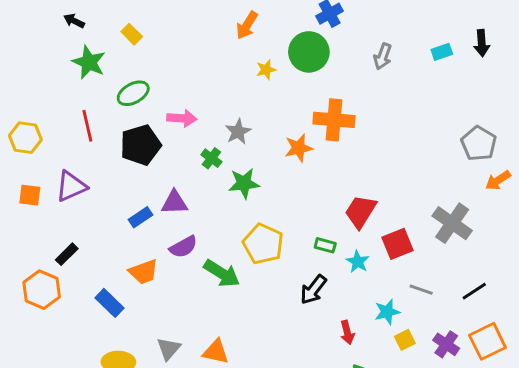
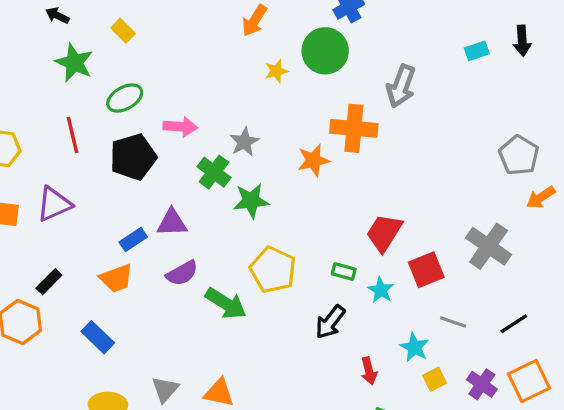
gray arrow: (383, 56) -> (401, 86), moved, size x1.4
green cross: (211, 158) -> (214, 172), size x1.4
orange trapezoid: (144, 272) -> (116, 278), moved
cyan star: (387, 312) -> (414, 347), turned -30

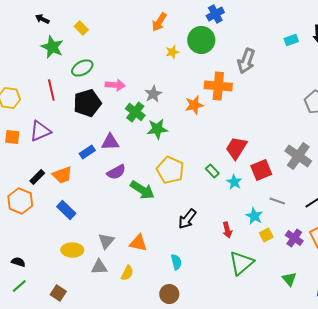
green rectangle: (344, 271) -> (212, 171), turned 32
orange trapezoid: (116, 278) -> (62, 175), moved
black arrow: (330, 322) -> (187, 219), moved

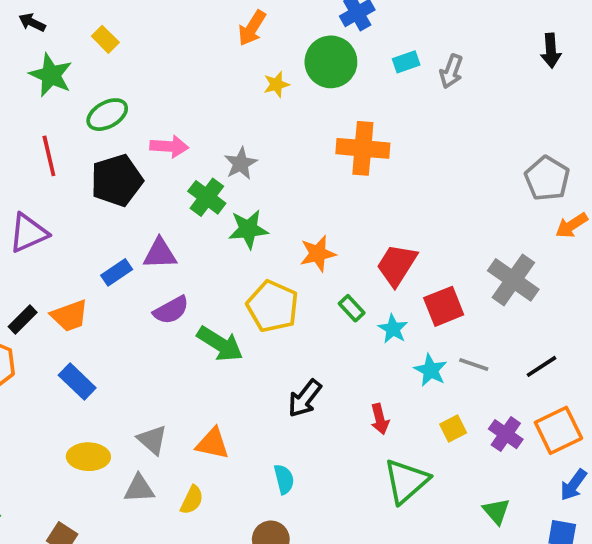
cyan rectangle: (291, 40) -> (406, 62), moved
gray arrow: (246, 61) -> (451, 71), moved, size x0.7
orange star: (194, 105) -> (318, 254), moved
cyan star: (254, 216) -> (431, 370), moved
gray triangle: (106, 241) -> (152, 440), turned -30

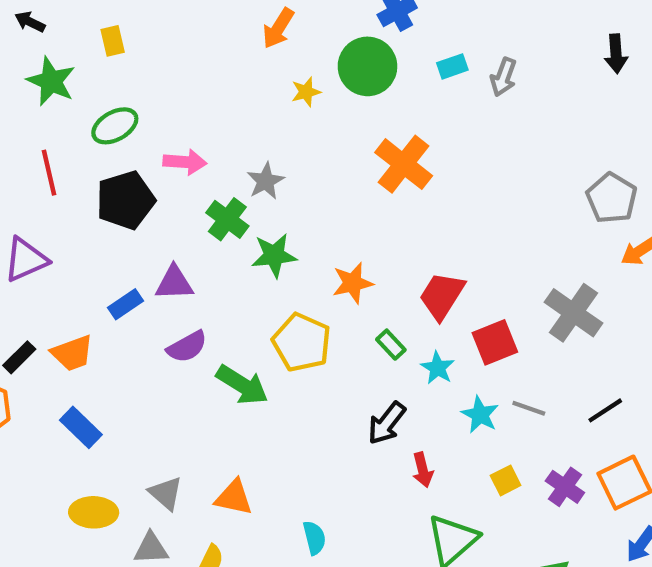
yellow rectangle: (105, 39) -> (113, 41), turned 32
orange cross: (363, 148) -> (404, 164), turned 33
black arrow: (305, 398) -> (387, 423), moved

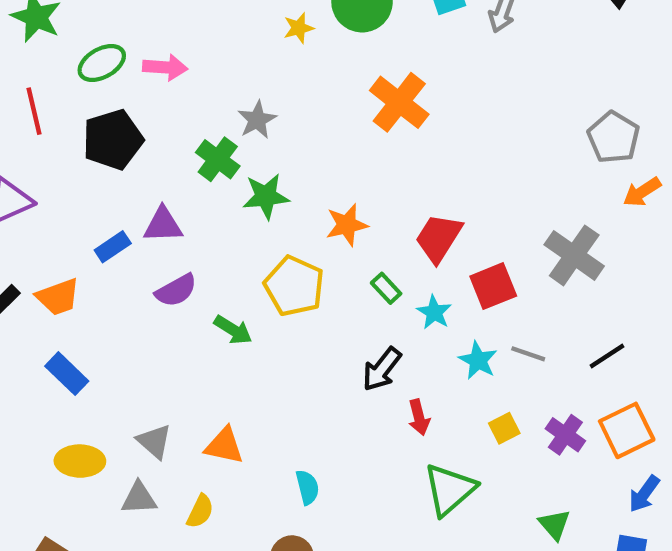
pink arrow: (185, 162) -> (165, 67), moved
green arrow: (242, 385) -> (233, 330), size x0.7

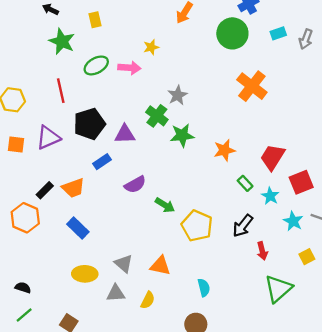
yellow star: (299, 28) -> (151, 47), moved
black pentagon: (113, 140) -> (89, 124), moved
purple triangle: (163, 225) -> (125, 134), moved
yellow pentagon: (294, 286) -> (197, 226), moved

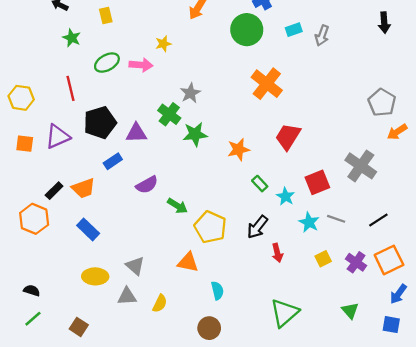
green star: (62, 41) -> (72, 38), size x0.7
red trapezoid: (273, 157) -> (288, 137), moved
orange triangle: (160, 266) -> (188, 262), moved
green triangle: (278, 289) -> (284, 313), moved

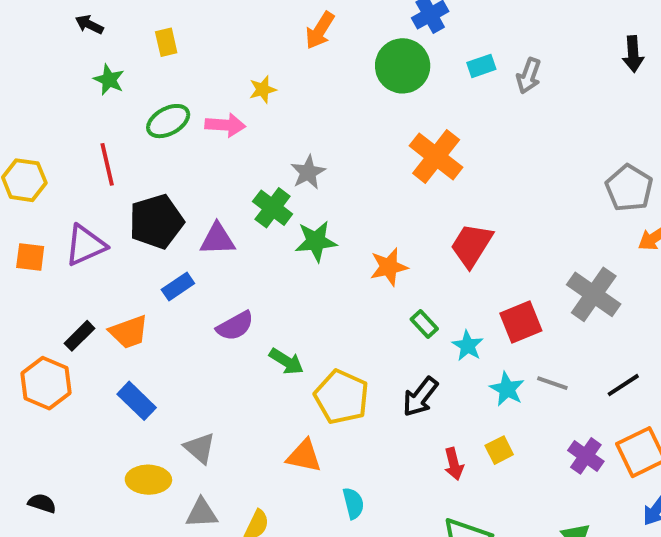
red arrow: (277, 253) -> (454, 464), moved
yellow square: (323, 259) -> (499, 450), moved
gray triangle: (135, 266) -> (200, 448), moved

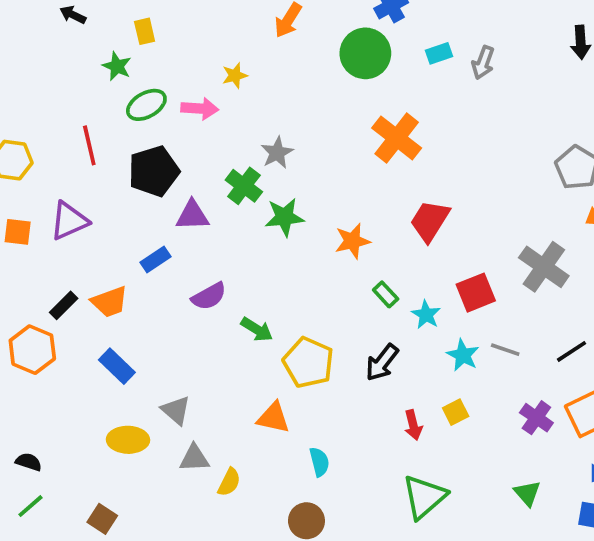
green star: (109, 80) -> (117, 66), moved
black pentagon: (156, 222) -> (154, 171), moved
gray triangle: (202, 513) -> (194, 458), moved

